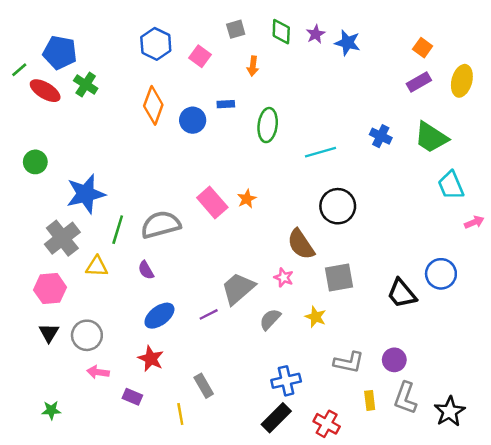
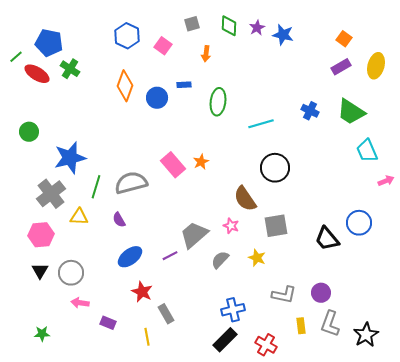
red star: (151, 359) -> (142, 292), moved

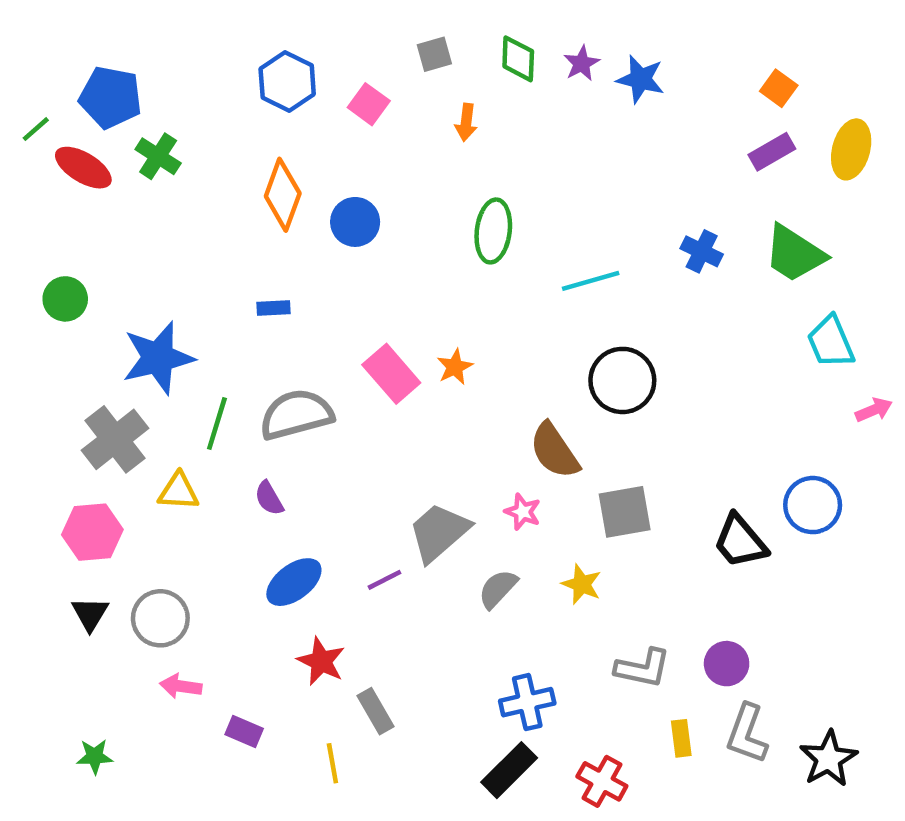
blue rectangle: (184, 85) -> (274, 308), moved

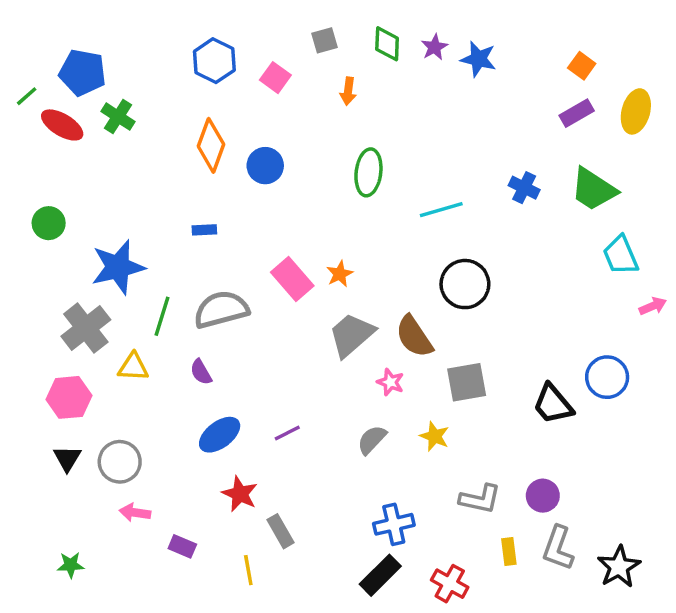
gray trapezoid: (439, 532) -> (352, 335), moved

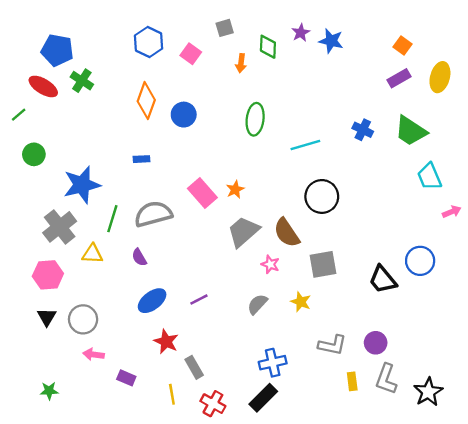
green diamond: (387, 44) -> (268, 47), moved
green line: (27, 96) -> (19, 115), moved
red cross: (450, 584) -> (213, 404), moved

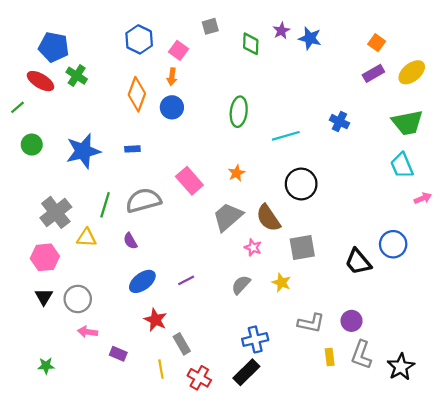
orange arrow: (241, 63) -> (172, 77), moved
yellow ellipse: (440, 77) -> (412, 72), turned 36
green trapezoid: (411, 131) -> (407, 123), moved, turned -44
blue star: (82, 185) -> (83, 151), moved
orange star: (235, 189) -> (237, 173), moved

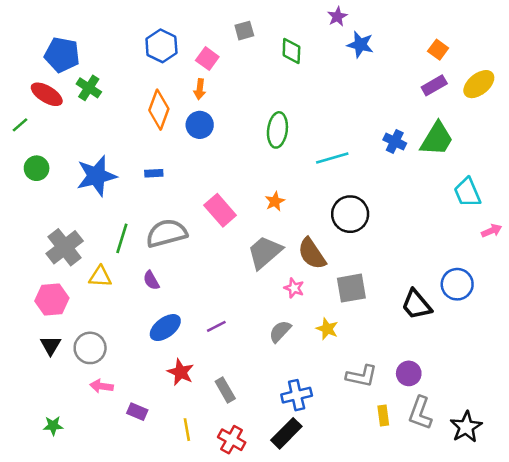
purple star: (281, 31) -> (337, 17), moved
green trapezoid: (407, 123) -> (437, 139), moved, turned -48
gray rectangle: (182, 344) -> (225, 390), moved

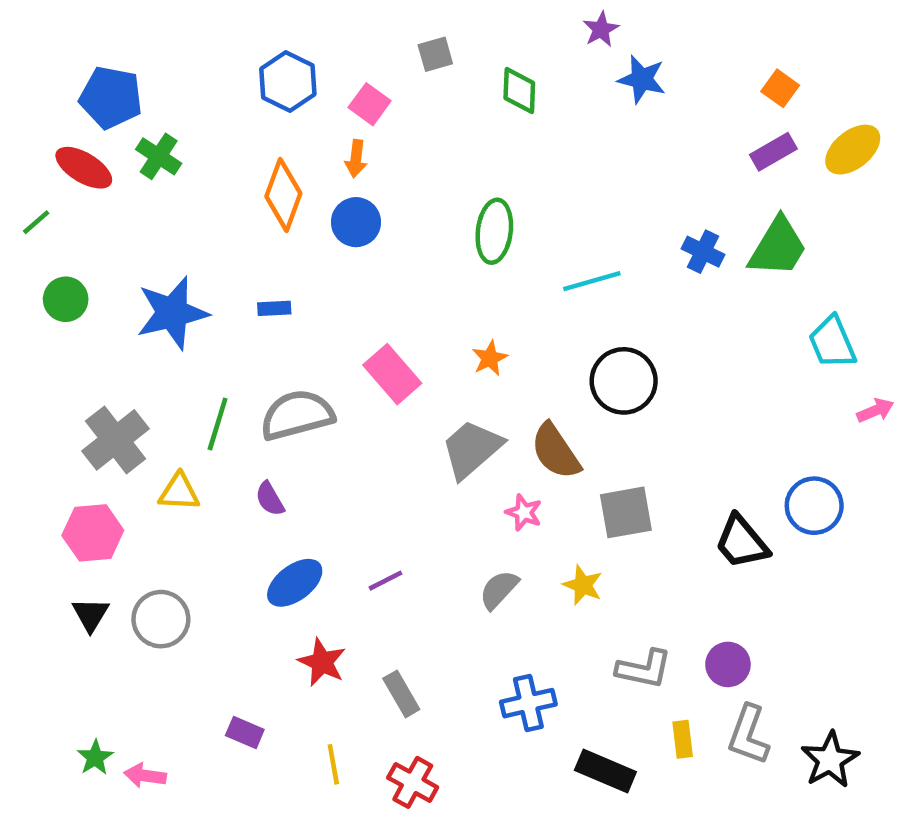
pink arrow: (102, 386) -> (145, 776), moved
green star: (53, 426) -> (95, 757), turned -30
black rectangle: (286, 433) -> (605, 771), moved, turned 68

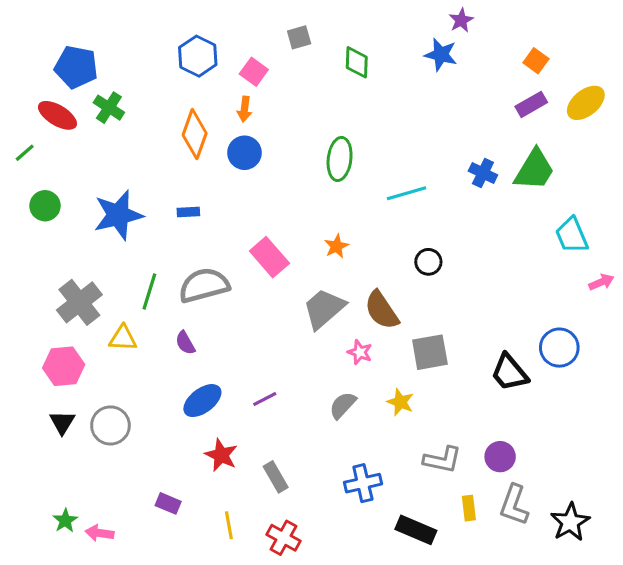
purple star: (601, 29) -> (461, 20), moved
black circle: (624, 381) -> (428, 262), size x0.6

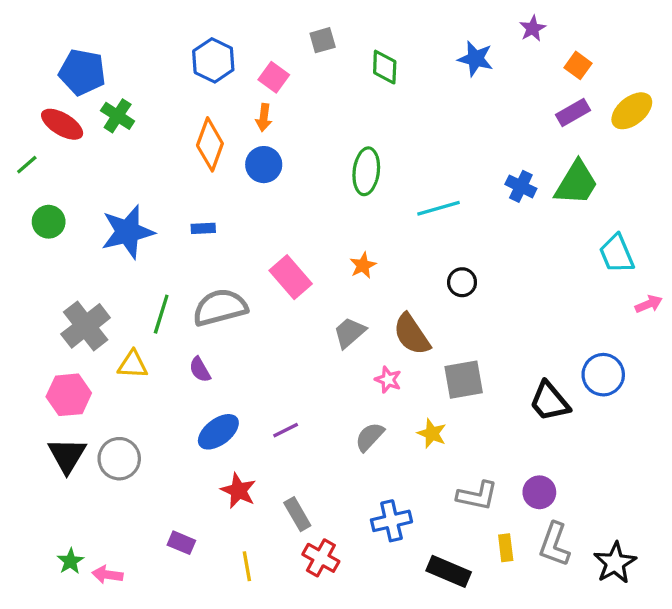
purple star: (461, 20) -> (533, 28), moved
gray trapezoid: (324, 309) -> (349, 333), size x0.7
black triangle: (62, 422) -> (67, 455), size x1.4
red cross: (283, 538) -> (321, 558), moved

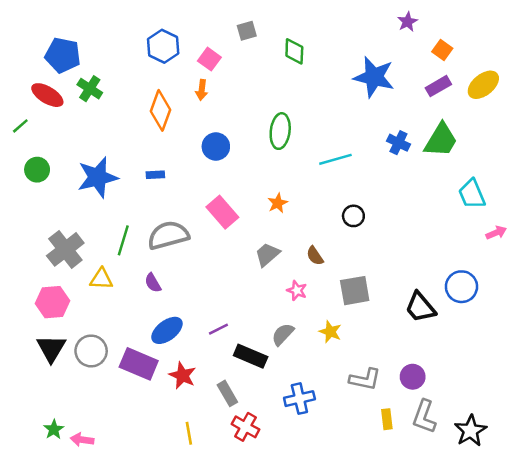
blue star: (475, 59) -> (374, 77), moved, size x1.5
blue circle: (264, 165) -> (216, 146), moved
brown semicircle: (412, 334) -> (315, 256), size x0.6
purple rectangle: (181, 543) -> (139, 364), moved, size x1.8
black rectangle: (449, 571) -> (251, 356), moved

